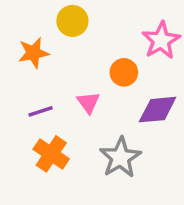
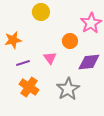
orange star: (33, 53) -> (13, 40), moved

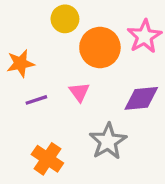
orange circle: (70, 41) -> (100, 47), moved, size x1.6
orange cross: (29, 87) -> (47, 159), moved

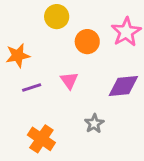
orange circle: (100, 47) -> (87, 42), size x0.7
gray star: (108, 141) -> (94, 124), size x0.6

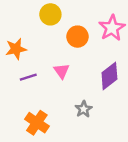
purple diamond: (123, 86) -> (109, 76), turned -32

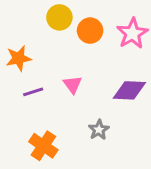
orange circle: (77, 37) -> (90, 31), moved
purple diamond: (109, 76) -> (129, 90), turned 40

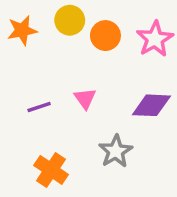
orange star: (19, 58) -> (22, 30), moved
gray star: (99, 130) -> (116, 151), size x1.4

